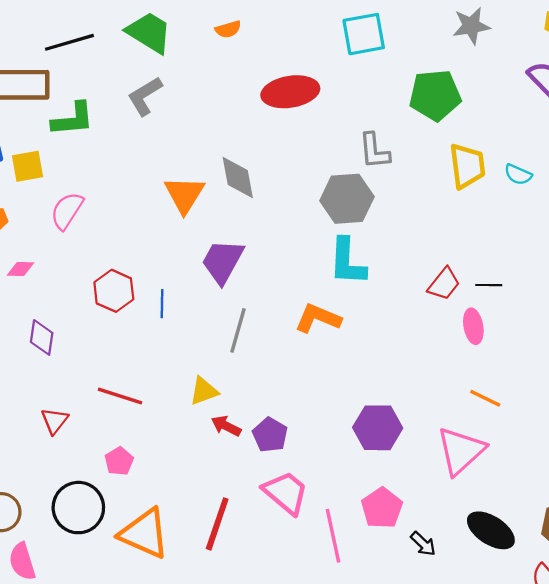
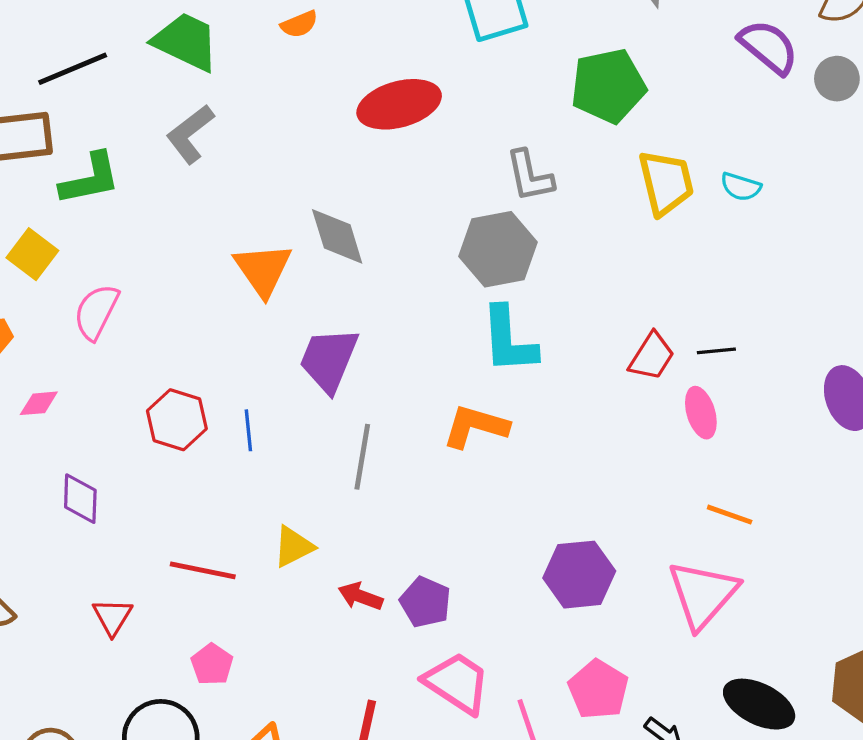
yellow square: (28, 166) -> (32, 254), turned -36
yellow triangle: (204, 391) -> (293, 547), moved

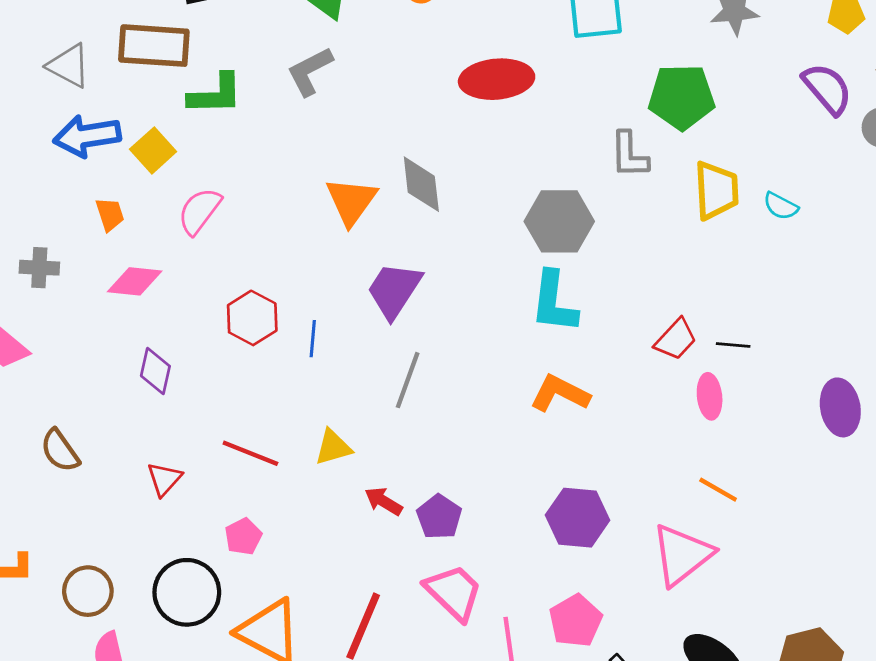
gray L-shape: (530, 176) -> (629, 155), moved
pink diamond: (39, 403) -> (135, 281), size x1.5
orange L-shape: (475, 426) -> (560, 393), moved

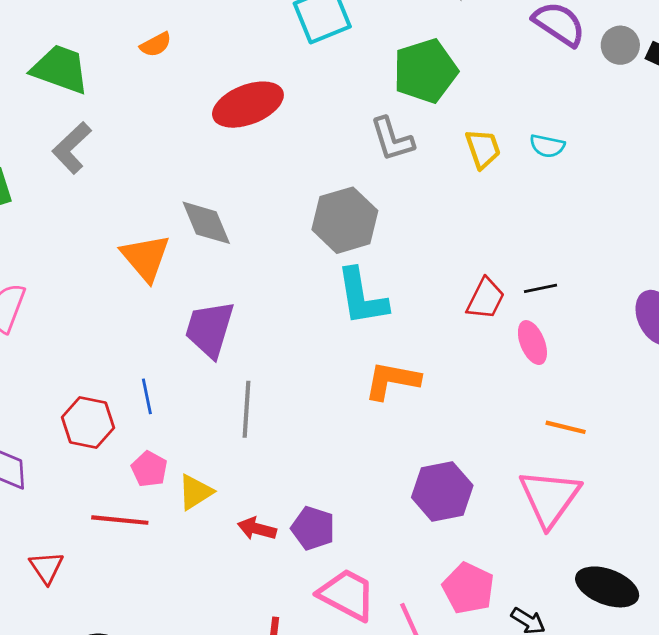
yellow trapezoid: (716, 190) -> (483, 149), size x0.7
red hexagon: (252, 318) -> (88, 423), moved
pink pentagon: (243, 537) -> (149, 469), moved

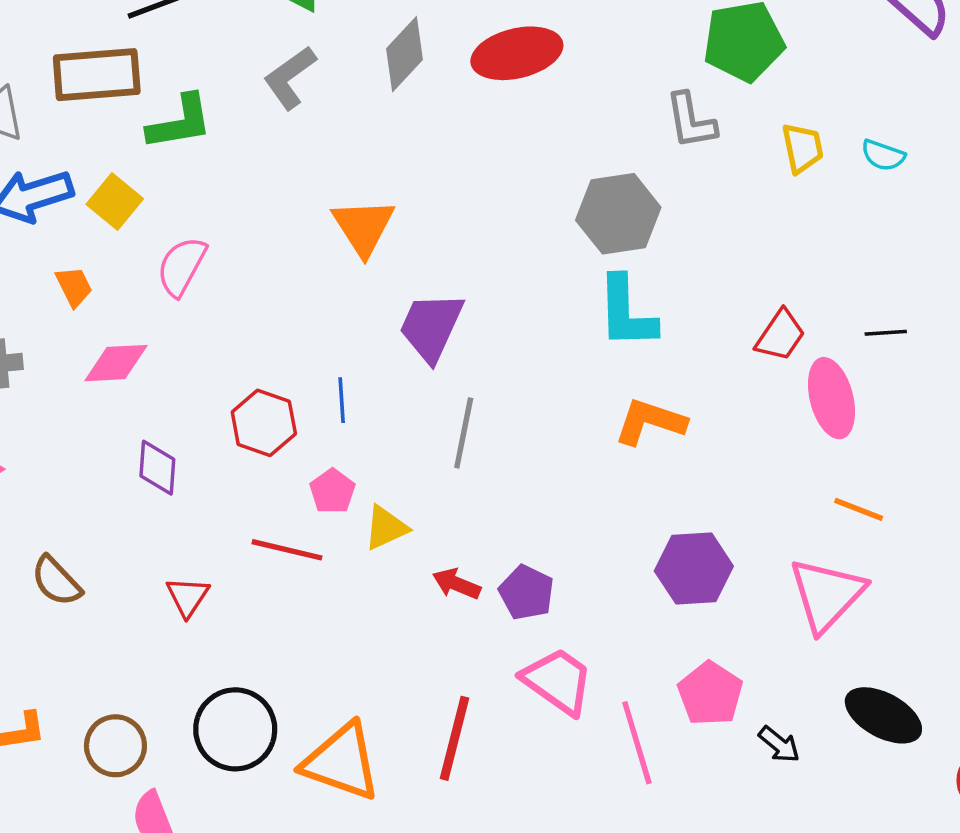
gray diamond: (206, 223) -> (404, 54), moved, turned 58
black line: (540, 288) -> (886, 333), moved
pink ellipse: (532, 343) -> (832, 398), size x1.4

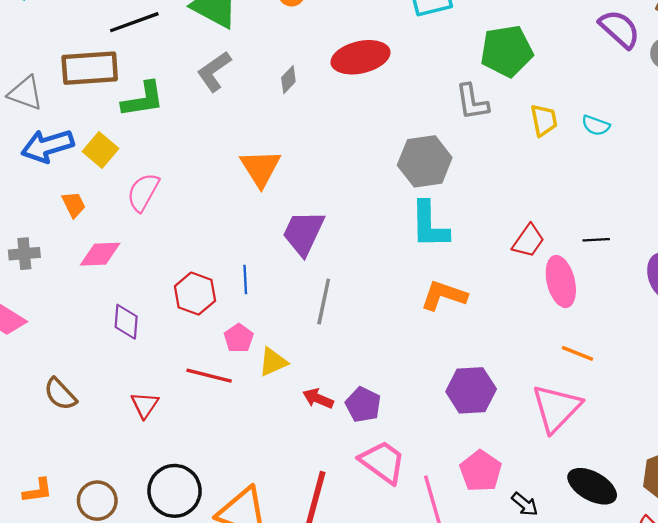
gray diamond: (404, 54) -> (288, 80), moved, size x0.6

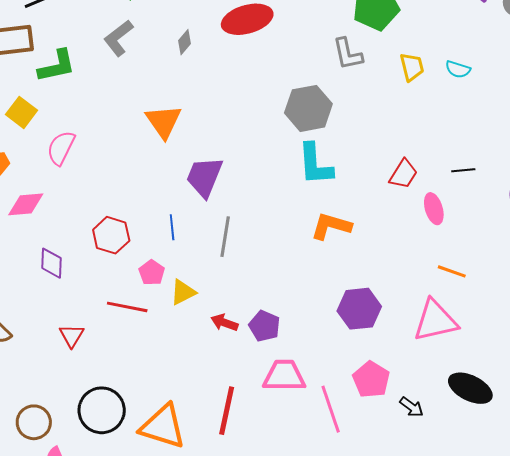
blue line: (245, 280) -> (172, 227), moved
pink ellipse: (561, 281) -> (434, 209), size x0.7
pink triangle: (556, 408) -> (435, 321), turned 36
pink trapezoid: (383, 462) -> (284, 376), turned -33

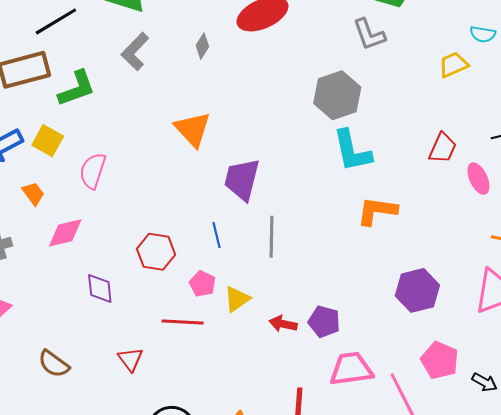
yellow trapezoid: (412, 67) -> (453, 65), moved, turned -92

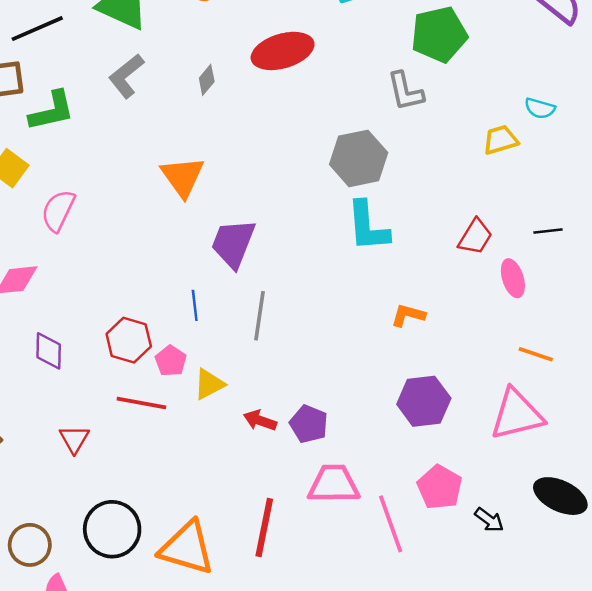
orange L-shape: (377, 211) -> (408, 315), moved, size x0.7
red hexagon: (156, 252) -> (129, 340), moved

